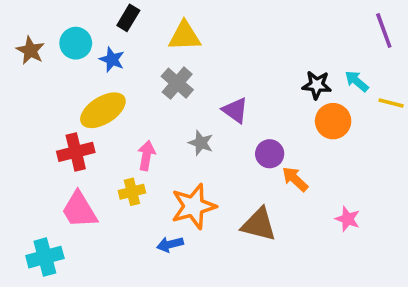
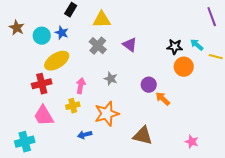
cyan circle: (76, 43) -> (42, 36), moved
purple triangle: (235, 110) -> (130, 45), moved
pink star: (348, 219) -> (192, 142), moved
brown triangle: (259, 224) -> (143, 136), moved
blue arrow: (170, 244) -> (85, 135), moved

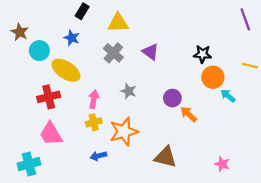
cyan circle: (42, 36) -> (39, 51), moved
cyan arrow: (197, 45) -> (228, 96), moved
yellow ellipse: (57, 61) -> (66, 70), turned 65
yellow cross: (73, 106) -> (94, 122), moved

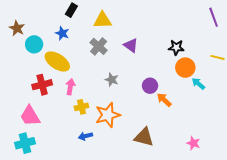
pink arrow: (94, 99) -> (70, 87), moved
pink trapezoid: (51, 134) -> (30, 116), moved

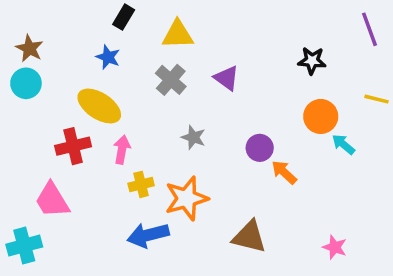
cyan circle: (34, 44) -> (26, 83), moved
black star: (176, 47) -> (312, 61), moved
blue arrow: (85, 136) -> (148, 235), size x1.6
cyan cross: (25, 143) -> (24, 246), moved

